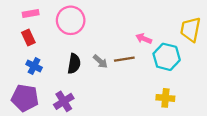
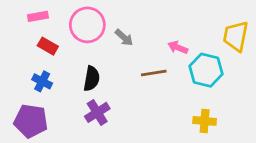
red rectangle: (28, 37) -> (48, 46), moved, turned -35
gray arrow: (100, 61) -> (124, 38), moved
purple cross: (64, 101) -> (97, 112), moved

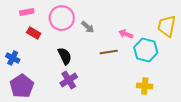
black semicircle: (92, 79) -> (65, 56), turned -36
blue cross: (42, 81) -> (13, 58), moved
purple pentagon: (31, 121) -> (22, 86), turned 30

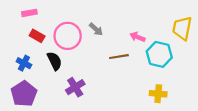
pink circle: (62, 18) -> (68, 36), moved
black semicircle: (65, 56) -> (54, 61), moved
blue cross: (13, 58) -> (24, 63), moved

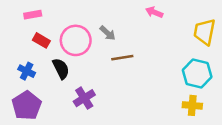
pink arrow: (137, 37) -> (154, 12), moved
cyan hexagon: (159, 54) -> (197, 74), moved
brown line: (119, 57) -> (122, 58), moved
yellow cross: (158, 94) -> (192, 105), moved

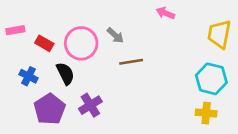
pink rectangle: (33, 15) -> (15, 30), moved
purple pentagon: (27, 105) -> (50, 109), moved

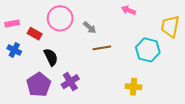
pink circle: (81, 43) -> (60, 18), moved
blue cross: (29, 76) -> (14, 50), moved
cyan hexagon: (211, 79) -> (148, 50), moved
yellow cross: (206, 113) -> (134, 87), moved

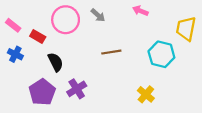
pink rectangle: (12, 23) -> (13, 25), turned 48
gray arrow: (90, 28) -> (98, 15), moved
yellow cross: (134, 87) -> (146, 94), turned 35

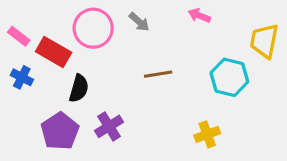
red rectangle: (38, 36) -> (54, 52), size x1.5
black semicircle: (56, 62) -> (79, 88), turned 42
yellow cross: (146, 94) -> (207, 134), turned 30

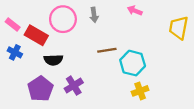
gray arrow: (139, 22) -> (94, 15), turned 40
cyan hexagon: (229, 77) -> (133, 63), moved
black semicircle: (79, 88) -> (53, 60), turned 72

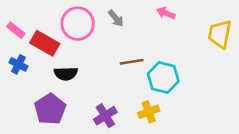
gray arrow: (94, 15) -> (116, 18), turned -32
purple cross: (74, 86) -> (105, 116), moved
yellow cross: (140, 91) -> (149, 112), moved

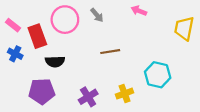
red rectangle: (45, 43) -> (37, 36), turned 40
cyan hexagon: (163, 78) -> (158, 75), moved
purple pentagon: (50, 109) -> (42, 91), turned 30

